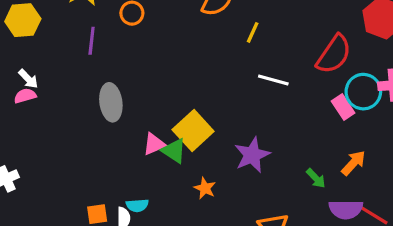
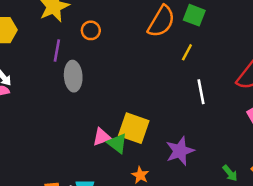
white line: (273, 80) -> (201, 92), turned 60
gray ellipse: (111, 102) -> (73, 76), moved
yellow square: (193, 131) -> (134, 128), turned -32

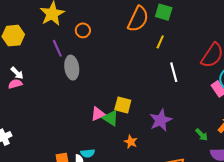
purple line: (57, 50) -> (57, 48), turned -30
yellow square: (134, 128) -> (123, 105), size x0.7

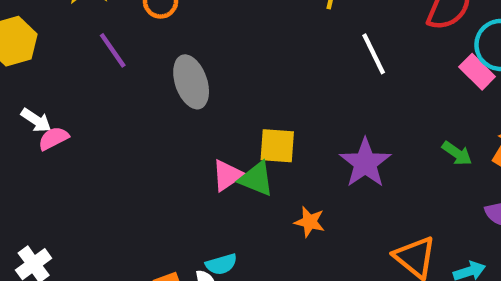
gray ellipse: (72, 68) -> (191, 82), moved
pink semicircle: (15, 84) -> (53, 138), moved
green arrow: (202, 135) -> (457, 153), moved

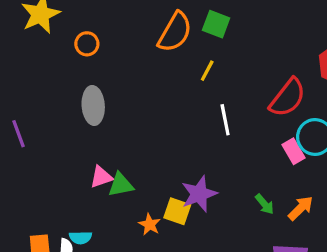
purple line: (113, 50) -> (19, 134), moved
yellow square: (277, 146) -> (177, 211), moved
green triangle: (256, 179) -> (121, 185), turned -48

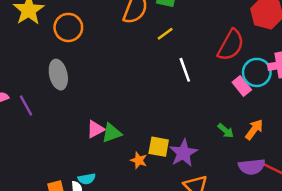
orange circle: (87, 44) -> (68, 27), size x1.5
yellow line: (207, 71) -> (165, 34), turned 35
gray ellipse: (93, 105) -> (58, 75), moved
purple star: (199, 194) -> (183, 153), moved

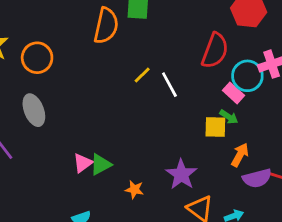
yellow line: (165, 34) -> (142, 75), moved
orange arrow: (254, 129) -> (240, 155), moved
green arrow: (226, 131) -> (229, 117), moved
yellow square: (159, 147) -> (215, 127), moved

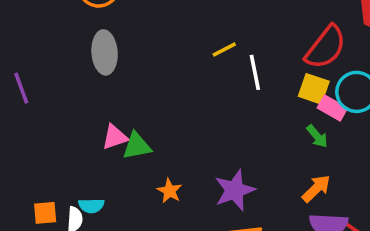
pink rectangle: (234, 93) -> (332, 108), turned -30
gray ellipse: (34, 110) -> (105, 52), moved
yellow square: (215, 127) -> (314, 89), moved

